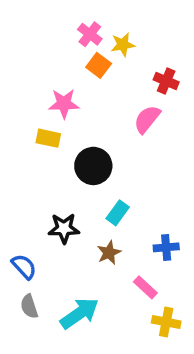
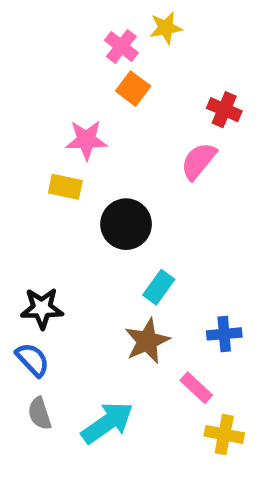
yellow star: (123, 45) -> (166, 28), moved
black star: (64, 228) -> (42, 308), moved
brown star: (109, 253) -> (147, 341), size x1.4

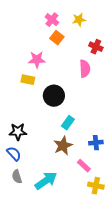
yellow star: (166, 28) -> (79, 20), moved
pink semicircle: (198, 161) -> (85, 69), turned 138

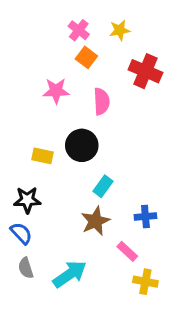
red cross: (96, 47) -> (145, 71), size x1.5
pink semicircle: (85, 69) -> (101, 101), moved
yellow rectangle: (28, 80) -> (42, 156), moved

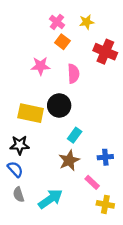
yellow rectangle: (42, 156) -> (31, 113), size x1.6

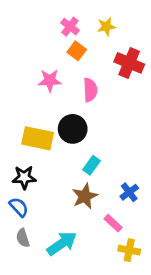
blue cross: (105, 157) -> (129, 192), turned -32

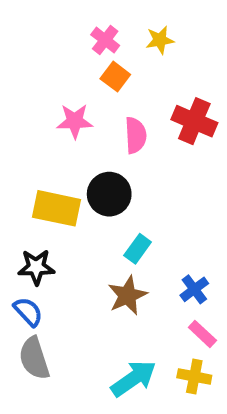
red cross: (129, 63) -> (194, 121), moved
pink rectangle: (113, 223) -> (202, 334), moved
gray semicircle: (23, 238) -> (34, 358), size x1.5
cyan arrow: (62, 243) -> (134, 379), moved

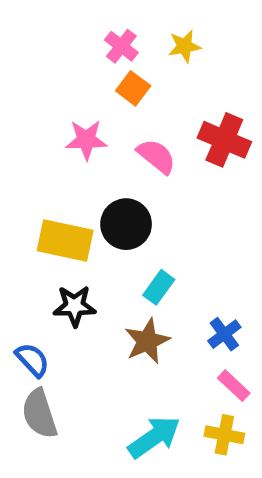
pink semicircle: (136, 135) -> (156, 156), turned -48
black star: (36, 267) -> (75, 306), moved

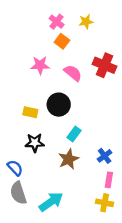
yellow rectangle: (65, 240) -> (30, 112), size x0.6
pink rectangle: (234, 386) -> (109, 180), turned 56
cyan arrow: (154, 437) -> (51, 202), moved

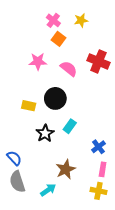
black star: (35, 143) -> (45, 133), moved, turned -30
brown star: (69, 159) -> (66, 169), moved
cyan arrow: (51, 202) -> (48, 190), size x0.7

